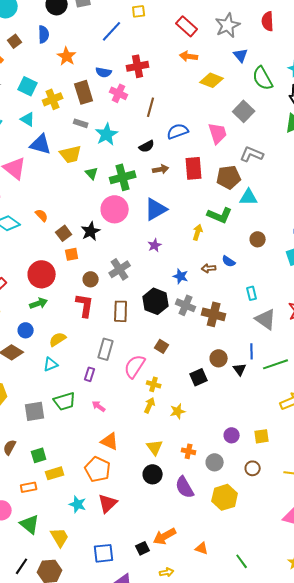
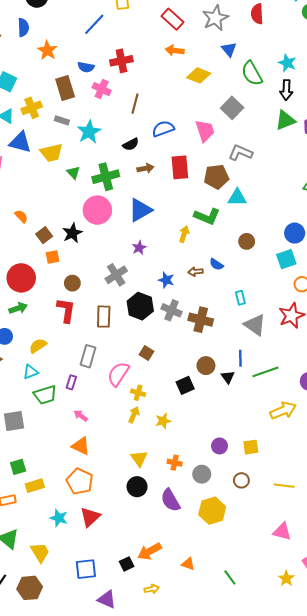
yellow cross: (53, 99) -> (32, 108), moved
gray cross: (120, 269) -> (116, 275), moved
green trapezoid: (65, 401) -> (45, 395), moved
orange triangle: (110, 441) -> (81, 446), moved

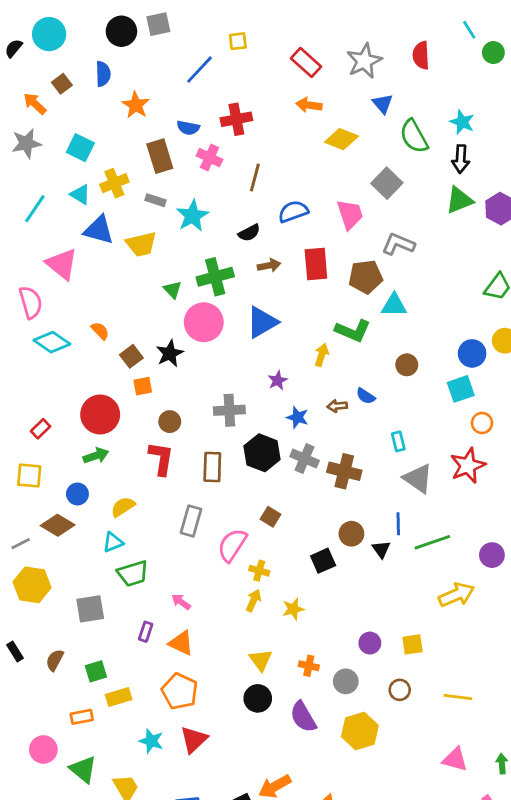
green triangle: (73, 173) -> (173, 290), moved
purple star: (139, 248) -> (278, 380), moved
gray cross: (116, 275) -> (229, 410), turned 30
purple rectangle: (71, 382) -> (146, 632), moved

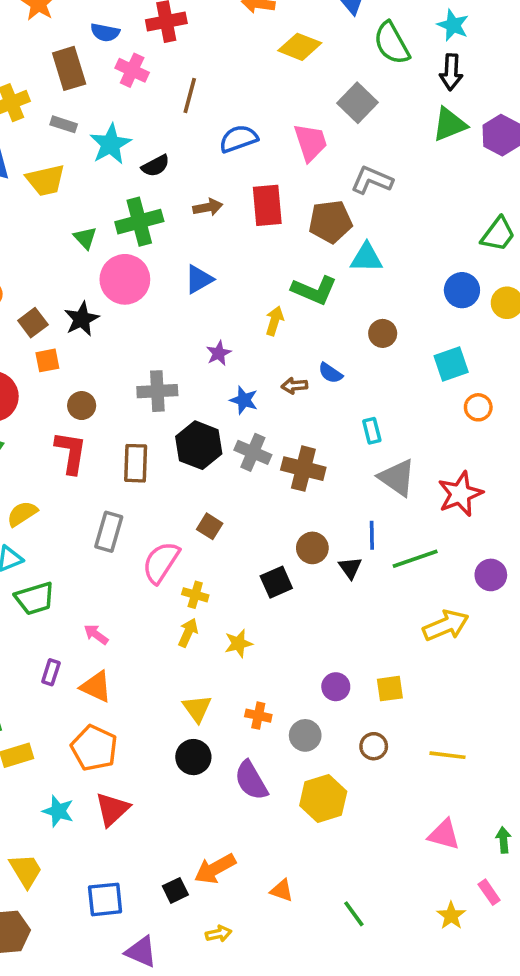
black semicircle: (249, 233) -> (156, 166), moved
blue triangle: (262, 322) -> (199, 279), size x0.7
blue circle: (472, 353) -> (462, 290), moved
red star: (468, 466) -> (460, 494), moved

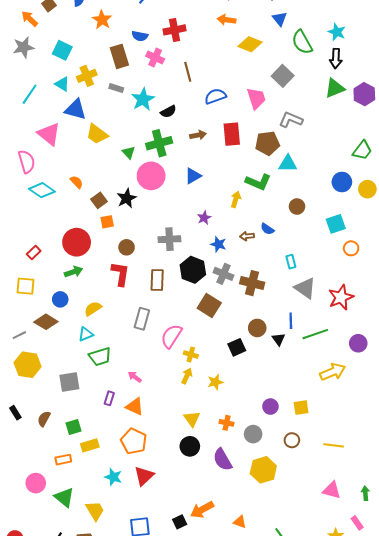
brown line: (190, 95) -> (188, 72), turned -30
yellow trapezoid: (46, 180) -> (97, 134), moved, turned 50
brown square: (210, 526) -> (209, 305), moved, size x1.6

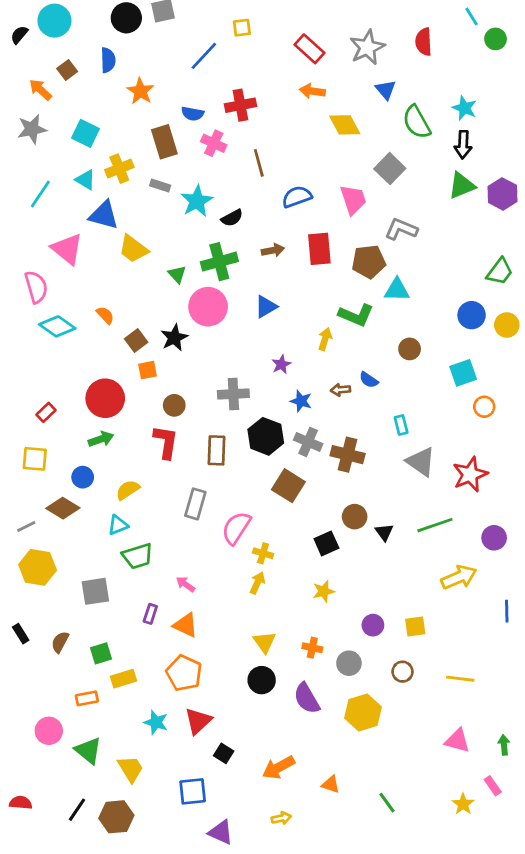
yellow diamond: (250, 44) -> (345, 125), turned 40
blue line: (291, 321) -> (507, 611), moved
yellow star: (215, 382) -> (324, 591), moved
black square: (180, 522) -> (224, 753), moved, turned -32

